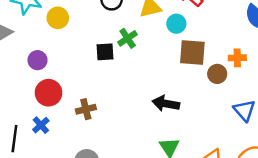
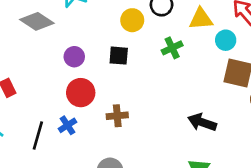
yellow circle: (58, 18) -> (132, 20), moved
black square: (105, 52) -> (119, 56), moved

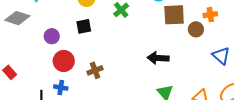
blue cross: (68, 125) -> (61, 88), turned -32

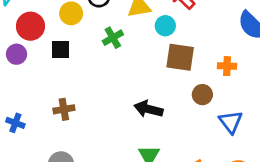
brown circle: (196, 29) -> (202, 95), moved
red circle: (64, 61) -> (30, 26), moved

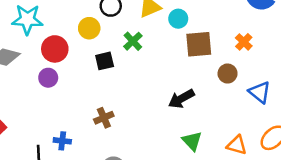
black square: (60, 50) -> (105, 61), moved
orange cross: (227, 66) -> (244, 42), turned -35
black arrow: (148, 109) -> (181, 99), turned -30

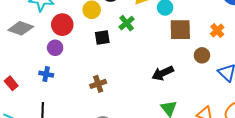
blue cross: (62, 141) -> (46, 74), moved

